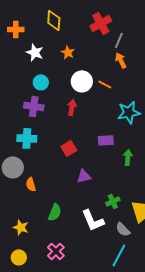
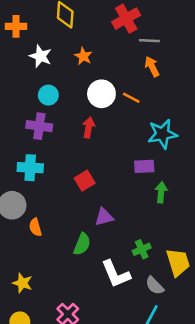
gray line: (119, 40) -> (149, 41), turned 70
purple rectangle: (106, 140) -> (144, 166), moved
green semicircle: (55, 212) -> (82, 244), moved

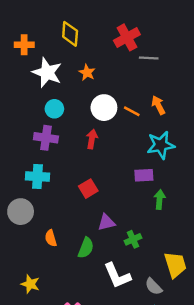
white star: (41, 56) -> (47, 73), size x1.4
orange arrow: (152, 67) -> (158, 105), moved
orange semicircle: (35, 227) -> (51, 238), moved
green cross: (142, 249) -> (133, 239), moved

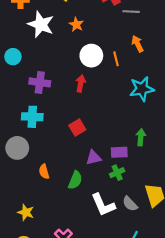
orange arrow: (158, 105) -> (137, 44), moved
cyan circle: (54, 109) -> (13, 57), moved
orange line: (132, 111) -> (116, 59), turned 48
purple rectangle: (144, 175) -> (119, 152), moved
gray semicircle: (154, 287) -> (130, 204), moved

